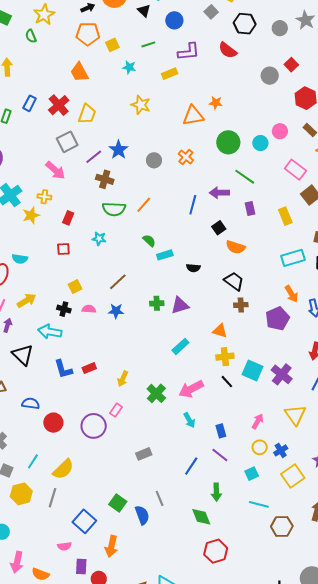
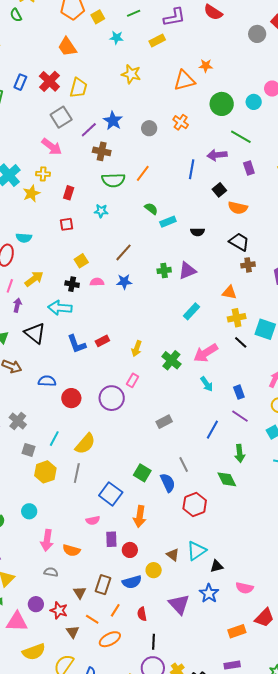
red hexagon: (216, 551) -> (195, 504), moved

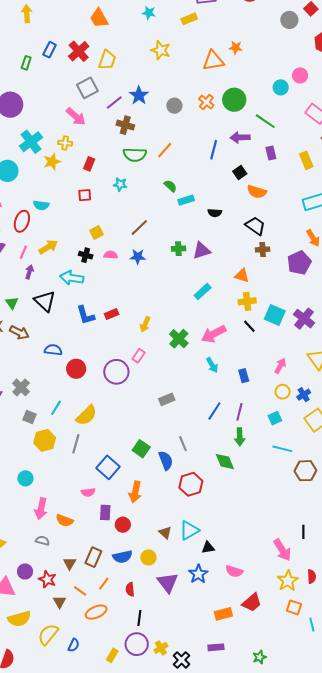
green circle: (222, 104) -> (234, 100), moved
purple line: (240, 416) -> (239, 412), moved, turned 66
yellow circle: (154, 570) -> (148, 557), moved

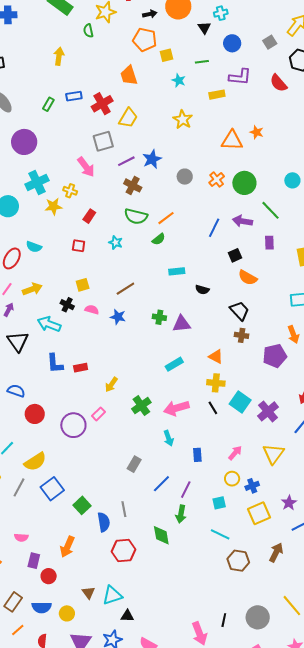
blue rectangle: (50, 50) -> (74, 96), turned 42
green semicircle: (170, 186) -> (159, 239), moved, turned 88
gray rectangle: (167, 399) -> (134, 464), moved, turned -49
blue square: (108, 467) -> (52, 489), moved

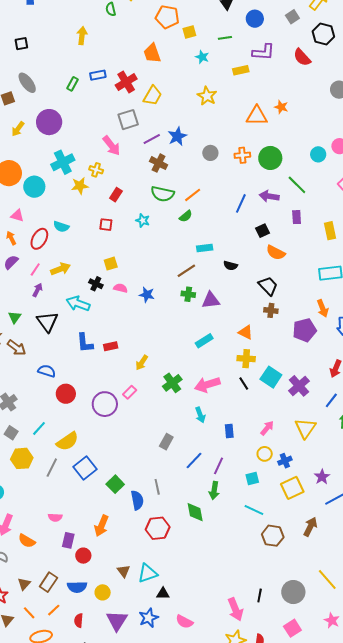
orange cross: (217, 180) -> (242, 155), turned 35
brown line: (125, 289) -> (186, 271), moved

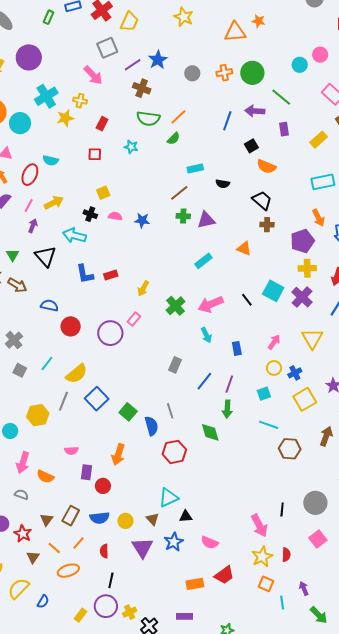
yellow rectangle: (330, 231) -> (319, 140), turned 66
yellow cross: (246, 359) -> (307, 268), moved
yellow hexagon: (22, 458) -> (38, 415), moved
brown triangle: (124, 571) -> (153, 519), moved

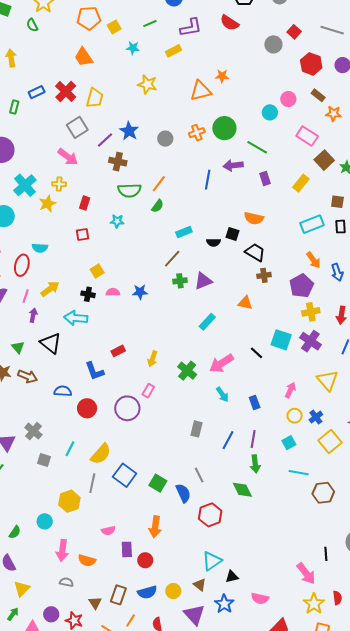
black square: (251, 146) -> (233, 234), moved, turned -32
blue L-shape: (85, 274) -> (94, 371), moved

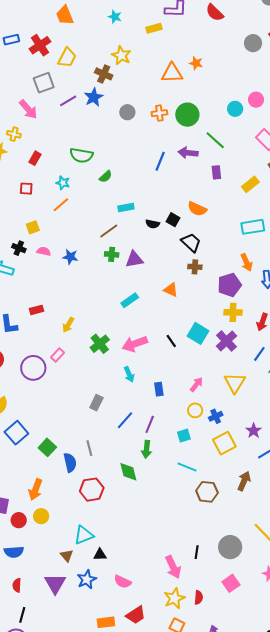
brown cross: (118, 162) -> (104, 74), moved
orange line: (159, 184) -> (61, 205), moved
yellow circle: (173, 591) -> (41, 516), moved

